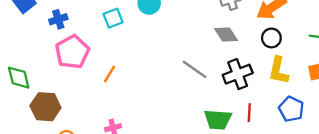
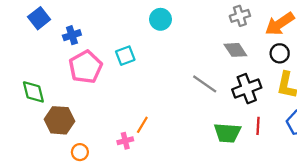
cyan square: (113, 18) -> (125, 56), moved
orange line: (110, 74) -> (142, 125), moved

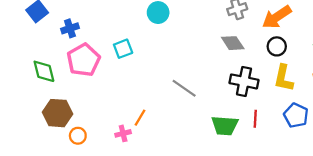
gray line: (205, 84) -> (184, 88), moved
black cross: (247, 89) -> (244, 81), turned 32
green diamond: (33, 92) -> (44, 71), moved
orange circle: (80, 152) -> (78, 136), moved

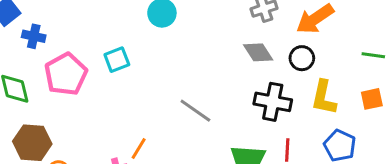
blue cross: (70, 28) -> (34, 36), moved, turned 30
black circle: (277, 46) -> (302, 58), moved

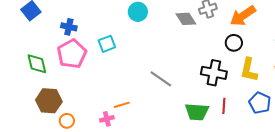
blue cross: (34, 36) -> (69, 27), moved
gray diamond: (258, 52) -> (186, 19), moved
orange line: (139, 148) -> (122, 105), turned 42

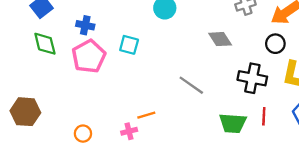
gray diamond: (186, 19) -> (220, 39), moved
cyan square: (107, 44) -> (129, 45), turned 36
green diamond: (37, 64) -> (45, 44), moved
brown hexagon: (49, 101) -> (25, 112), moved

